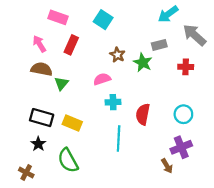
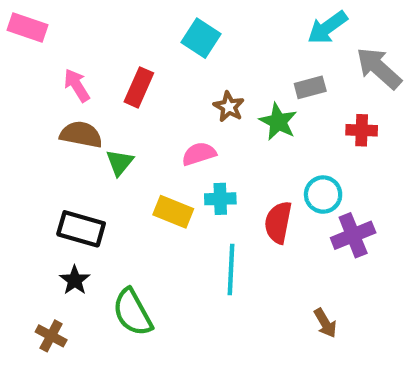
pink rectangle: (58, 17) -> (28, 27), moved
cyan circle: (183, 114) -> (323, 195), moved
yellow rectangle: (72, 123) -> (173, 212), moved
purple cross: (181, 147) -> (353, 235), moved

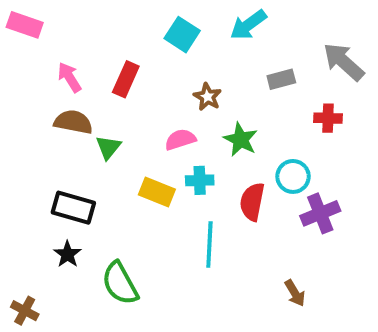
cyan arrow: (327, 27) -> (248, 25), moved
green star: (278, 122) -> (241, 140), moved
brown cross: (51, 336) -> (25, 311), moved

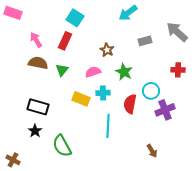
cyan square: (182, 35) -> (75, 18), moved
red cross: (328, 118) -> (178, 70), moved
green triangle: (108, 147) -> (62, 70), moved

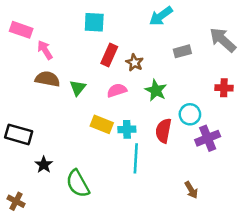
pink rectangle: (13, 13) -> (21, 30), moved
cyan square: (75, 18) -> (94, 22), turned -30
red rectangle: (65, 41) -> (109, 55), moved
cyan cross: (103, 93) -> (127, 129), moved
black rectangle: (38, 107) -> (19, 134), moved

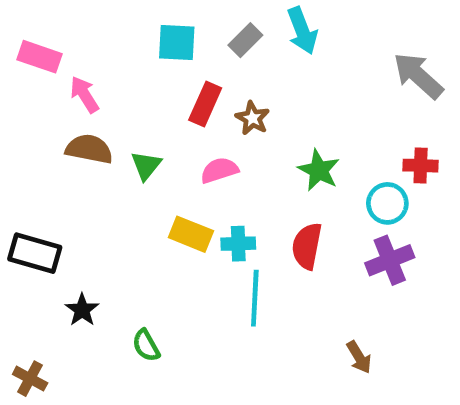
cyan arrow: (161, 16) -> (302, 31), turned -75
gray rectangle: (182, 51) -> (245, 40), moved, turned -30
green star: (156, 90) -> (319, 170), moved
cyan circle: (190, 114) -> (387, 203), moved
green semicircle: (78, 184) -> (146, 345), size x0.6

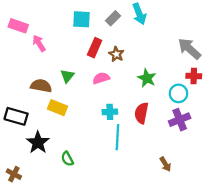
gray arrow: (418, 76) -> (189, 49), moved
brown semicircle: (89, 149) -> (41, 86), moved
yellow rectangle: (191, 234) -> (57, 108), moved
black star: (82, 310) -> (38, 142), size x1.5

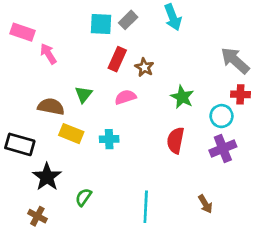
gray rectangle: (113, 18) -> (128, 20), moved
cyan cross: (110, 112) -> (109, 139), moved
cyan line: (117, 137) -> (146, 207), moved
green semicircle: (67, 159) -> (83, 197), turned 64
brown cross: (14, 174) -> (37, 216), moved

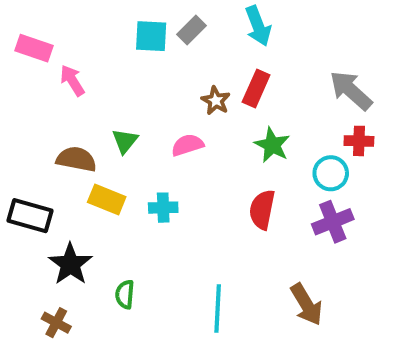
red rectangle: (117, 59) -> (256, 88), moved
green semicircle: (83, 197) -> (125, 294), turned -30
brown arrow: (205, 204) -> (307, 304), size x1.5

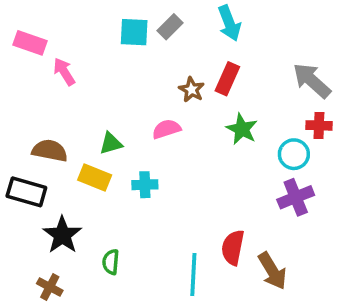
green triangle: (125, 141) -> (111, 143), moved, turned 35
brown semicircle: (76, 159) -> (50, 151), moved
red semicircle: (262, 210) -> (233, 248), moved

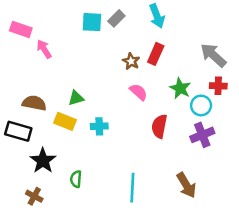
pink semicircle: (166, 129) -> (139, 92), moved, turned 60
green star: (242, 129) -> (180, 88), moved
red semicircle: (233, 248) -> (159, 126), moved

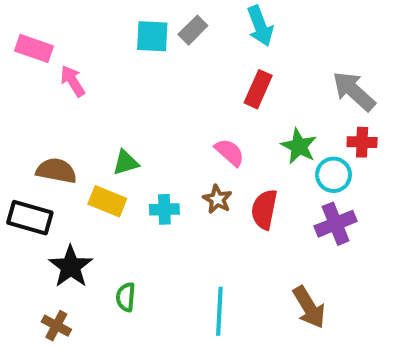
brown star: (131, 61) -> (217, 199), moved

